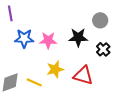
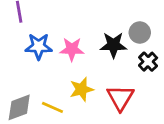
gray circle: (100, 20) -> (140, 33), moved
red triangle: (83, 75) -> (120, 98), turned 45

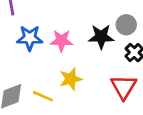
red triangle: (120, 98) -> (124, 87), moved

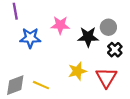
pink star: (61, 41) -> (60, 25), moved
yellow star: (71, 79) -> (77, 71), moved

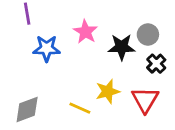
pink star: (60, 25) -> (85, 32), turned 30
yellow line: (41, 85) -> (80, 108), moved

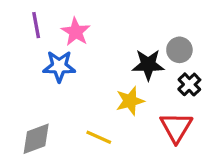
pink star: (85, 32) -> (76, 32), moved
yellow star: (108, 91) -> (130, 101), moved

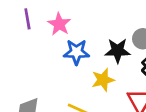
blue star: (59, 66) -> (76, 52), moved

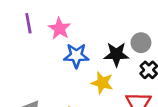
yellow star: (103, 80) -> (102, 83), turned 30

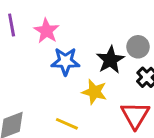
black star: (116, 54) -> (110, 60), turned -30

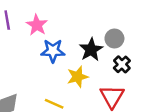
yellow star: (94, 92) -> (77, 77), turned -30

